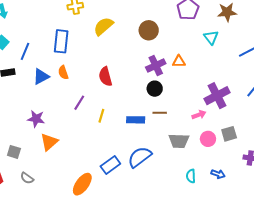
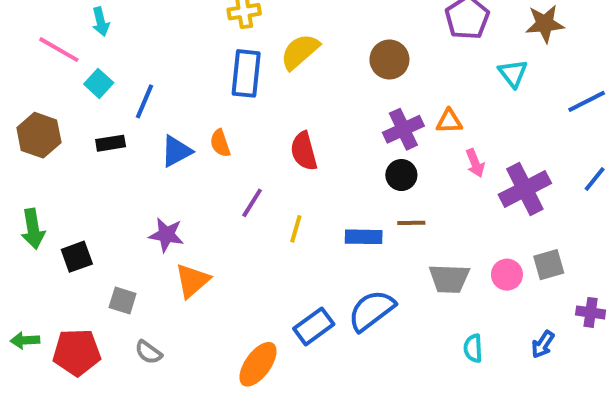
blue rectangle: (61, 41) -> (246, 73), moved
pink arrow: (199, 115) -> (475, 163), moved, turned 88
blue arrow: (218, 174) -> (543, 344), moved, turned 104

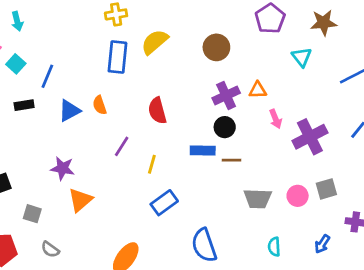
blue rectangle: (364, 237) -> (203, 150), moved
blue semicircle: (372, 310) -> (204, 245), moved, turned -72
blue rectangle: (314, 326) -> (164, 203), moved

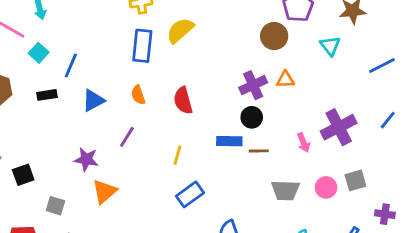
brown circle: (216, 47) -> (274, 36), moved
orange semicircle: (100, 105) -> (138, 95), moved
pink arrow: (276, 119) -> (304, 143), moved
purple line: (122, 146) -> (127, 137), moved

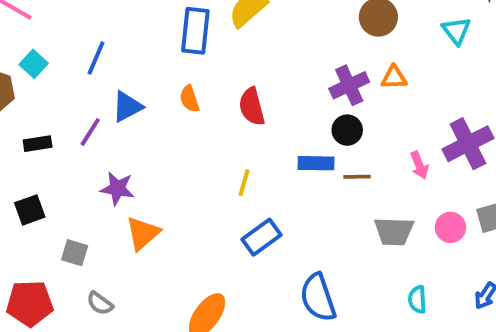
cyan square: (39, 53) -> (34, 64), moved
black rectangle: (47, 95) -> (38, 144), moved
purple line: (127, 137) -> (90, 132), moved

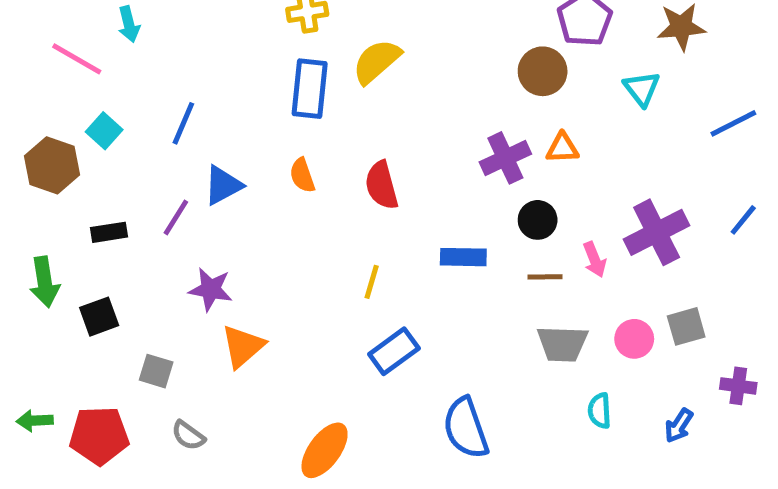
black circle: (347, 130) -> (538, 220), moved
brown line: (357, 177) -> (545, 277), moved
cyan semicircle: (417, 299) -> (600, 411), moved

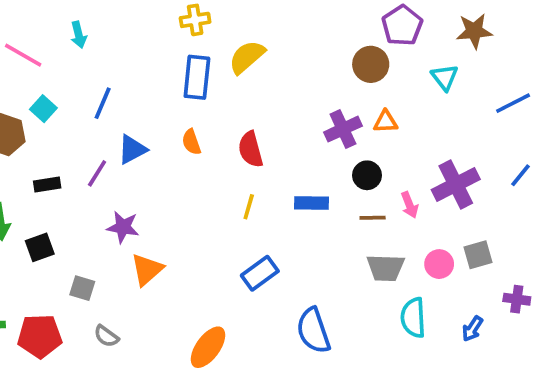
cyan arrow: (129, 24) -> (79, 35), moved
yellow line: (372, 282) -> (249, 207), moved
cyan semicircle: (600, 411) -> (413, 318), size x1.5

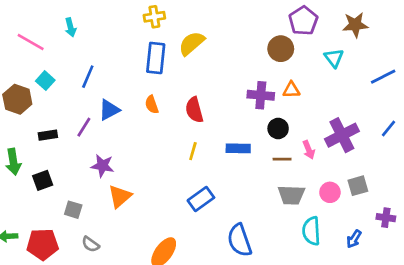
purple cross: (343, 129) -> (261, 95), turned 30

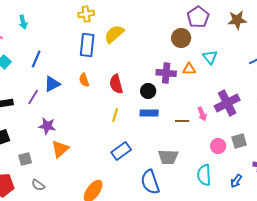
cyan triangle: (334, 58) -> (210, 57), moved
black circle: (278, 128) -> (148, 91), moved
gray trapezoid: (291, 195) -> (168, 157), moved
gray square: (73, 210) -> (25, 159), turned -32

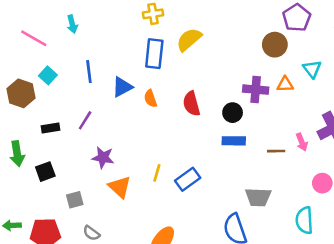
blue line: (36, 59) -> (89, 72), turned -30
blue triangle: (52, 84) -> (122, 87), moved
yellow line: (115, 115) -> (157, 173), moved
orange triangle: (60, 149) -> (120, 187), turned -36
blue rectangle: (121, 151) -> (188, 179), moved

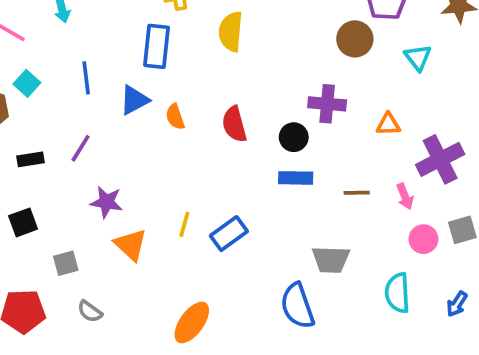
yellow semicircle: (189, 40) -> (231, 32), turned -44
blue rectangle: (154, 54) -> (157, 46), moved
cyan triangle: (312, 69) -> (418, 57), moved
orange triangle: (285, 84) -> (388, 124), moved
pink arrow: (302, 142) -> (405, 196), moved

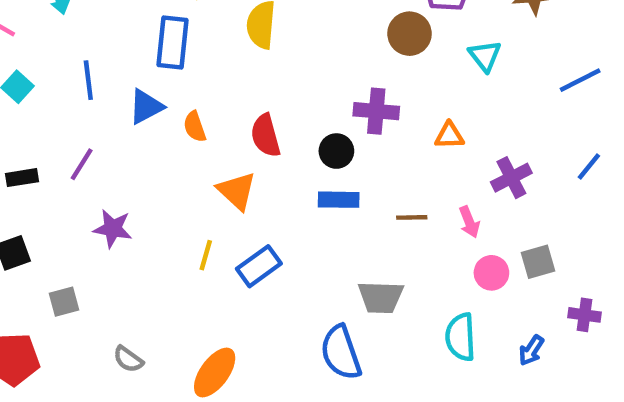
purple cross: (440, 159) -> (511, 178), size x0.7
orange triangle: (131, 245) -> (237, 191), moved
gray semicircle: (90, 311) -> (128, 359), moved

